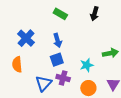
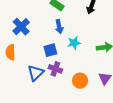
blue arrow: (57, 40) -> (59, 27), moved
cyan star: (87, 65) -> (74, 43), moved

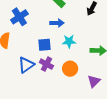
blue arrow: (59, 27) -> (57, 23), turned -88
orange circle: (80, 81) -> (70, 69), moved

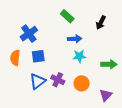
blue arrow: (57, 23) -> (75, 39), moved
blue square: (45, 45) -> (38, 56), moved

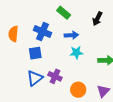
blue cross: (29, 34) -> (42, 32), moved, turned -30
orange semicircle: (15, 58) -> (13, 34), moved
orange circle: (82, 83) -> (78, 90), moved

